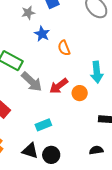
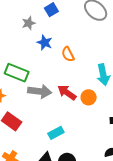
gray arrow: (32, 82) -> (40, 91), turned -30
red arrow: (59, 86) -> (67, 93), turned 78

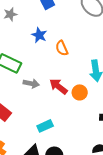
gray star: (29, 23) -> (10, 14), moved
gray arrow: (40, 91) -> (31, 84), size x0.7

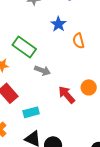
red arrow: (58, 86) -> (67, 95), moved
cyan rectangle: (45, 126) -> (31, 112), moved

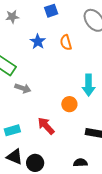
orange semicircle: (79, 41) -> (66, 42), moved
red arrow: (67, 95) -> (46, 126), moved

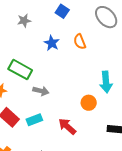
blue square: (51, 11) -> (62, 11), turned -32
cyan rectangle: (12, 130) -> (34, 120), moved

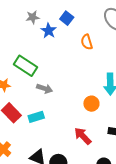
blue square: (62, 11) -> (67, 18), moved
blue star: (52, 43) -> (49, 31), moved
red arrow: (67, 126) -> (83, 136), moved

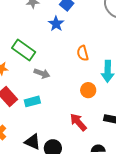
blue star: (49, 31) -> (56, 24), moved
orange semicircle: (87, 42) -> (83, 53), moved

